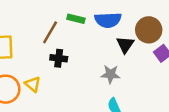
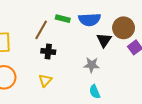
yellow triangle: (33, 84) -> (45, 80), moved, turned 32

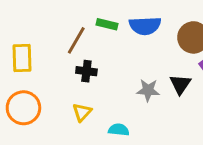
black triangle: (104, 40) -> (180, 84), moved
cyan semicircle: (95, 92) -> (119, 130), moved, turned 120

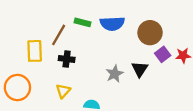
yellow rectangle: (22, 58) -> (35, 51), moved
gray star: (148, 90) -> (115, 74), turned -30

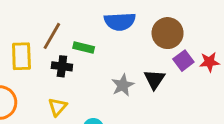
green rectangle: (83, 22) -> (84, 48), moved

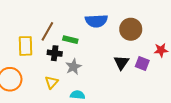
purple square: (183, 61) -> (142, 64), moved, turned -32
gray star: (123, 85) -> (73, 67), moved

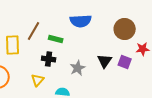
brown circle: (131, 29) -> (125, 29), moved
black cross: (55, 53) -> (49, 59), moved
gray star: (73, 67) -> (78, 68), moved

